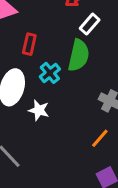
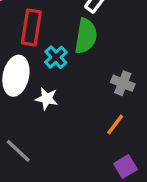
red rectangle: (29, 44) -> (31, 27), size x1.5

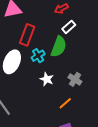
white star: (47, 99) -> (47, 79), moved

